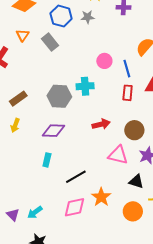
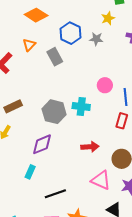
purple diamond: (54, 131) -> (42, 144), turned -35

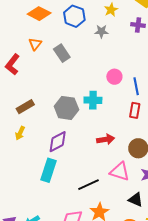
blue hexagon: (70, 33) -> (74, 16), moved
cyan rectangle: (30, 172) -> (49, 170), size x1.6
black line: (55, 194) -> (89, 185), moved

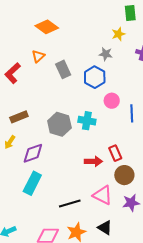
blue hexagon: (74, 16) -> (95, 77), moved
red rectangle: (135, 110) -> (115, 153), moved, turned -42
purple diamond: (58, 142) -> (33, 153), moved
black triangle: (136, 200) -> (105, 228), moved

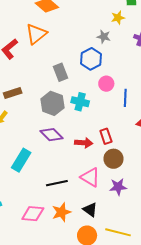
orange triangle: (38, 56) -> (36, 34), size x1.6
gray rectangle: (63, 69) -> (61, 72), moved
purple diamond: (33, 153) -> (52, 135), moved, turned 60

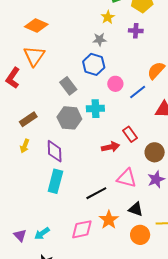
blue line: (125, 98) -> (138, 92), turned 66
purple diamond: (52, 135) -> (55, 151), moved, turned 60
brown circle: (114, 159) -> (155, 152), moved

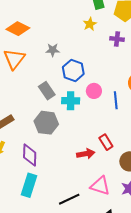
gray star: (100, 39) -> (53, 50), moved
blue line: (138, 92) -> (116, 100), turned -60
cyan cross: (95, 109) -> (71, 101), moved

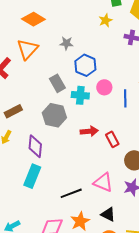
red arrow: (86, 154) -> (89, 131), moved

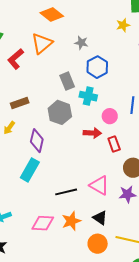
pink circle: (104, 87) -> (110, 116), moved

